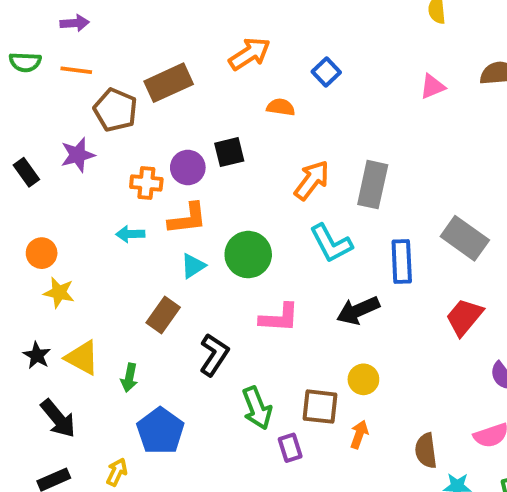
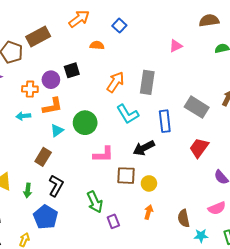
pink triangle: (432, 87) -> (176, 46), moved
black L-shape: (214, 355) -> (56, 186), moved
brown square: (320, 407) -> (126, 176), moved

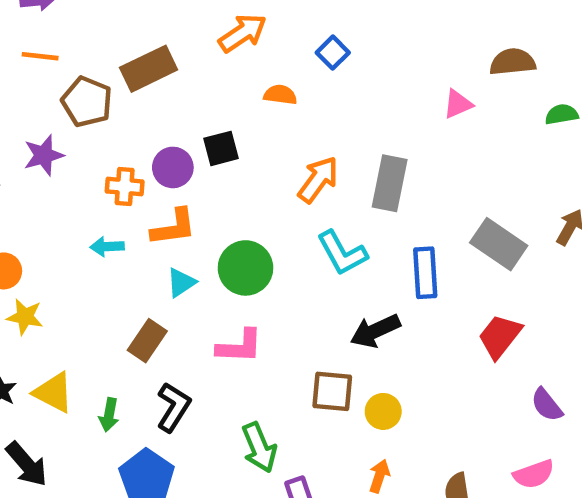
brown semicircle: (209, 20) -> (513, 62), moved
pink L-shape: (103, 154) -> (240, 346), moved

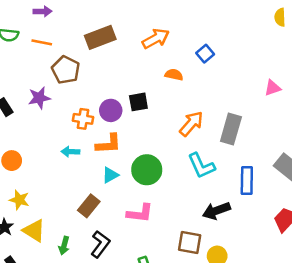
brown rectangle: (149, 69) -> (100, 37), moved
yellow star: (25, 317) -> (19, 200), moved

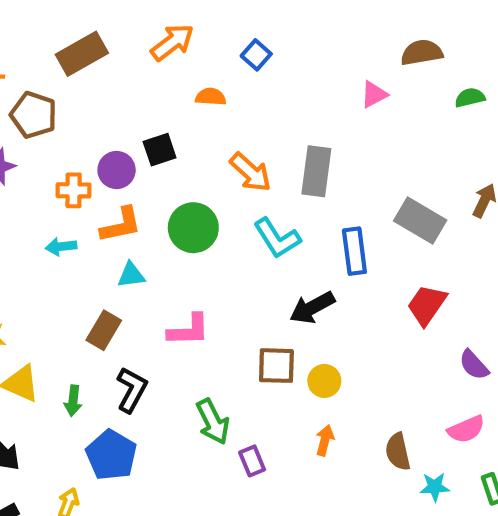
orange arrow: (191, 124) -> (251, 172), turned 100
green circle: (147, 170) -> (193, 228), moved
cyan triangle: (110, 175) -> (131, 275), turned 30

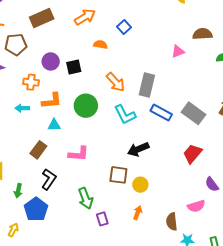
brown pentagon: (34, 115) -> (16, 45), turned -30
purple circle: (117, 170) -> (51, 61), moved
blue rectangle: (354, 251) -> (161, 113), moved, turned -60
green arrow: (73, 401) -> (18, 191), moved
pink semicircle: (466, 429) -> (196, 206), moved

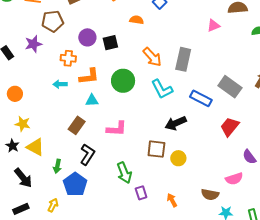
blue rectangle: (161, 113) -> (201, 98), moved
orange arrow: (138, 213) -> (172, 200), moved, turned -48
brown semicircle: (172, 222) -> (210, 195), turned -72

